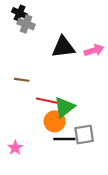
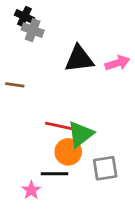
brown line: (22, 80) -> (15, 85), moved
black line: (64, 139) -> (55, 174), moved
pink star: (15, 148) -> (31, 190), moved

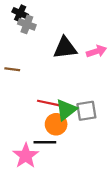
gray square: (105, 168) -> (86, 111), moved
pink star: (31, 190) -> (26, 156), size x1.6

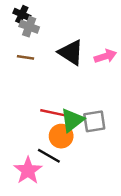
black triangle: (65, 48) -> (71, 52), turned 40
brown line: (12, 69) -> (25, 57), moved
black line: (45, 142) -> (49, 156), turned 30

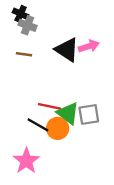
pink arrow: (105, 56) -> (89, 46), moved
green triangle: (72, 120) -> (68, 113), turned -45
black line: (49, 156) -> (38, 125), moved

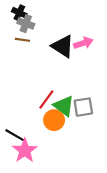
brown line: (24, 54) -> (23, 40), moved
red line: (49, 106) -> (46, 99), turned -66
black line: (38, 125) -> (15, 135), moved

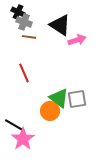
brown line: (23, 40) -> (29, 37), moved
black triangle: (63, 46) -> (60, 25), moved
red line: (46, 99) -> (24, 73), moved, turned -60

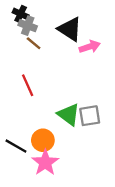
brown line: (29, 37) -> (34, 43), turned 32
orange circle: (50, 111) -> (43, 140), moved
pink star: (23, 139) -> (45, 162), moved

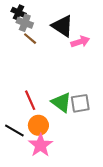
red line: (28, 85) -> (30, 100), moved

